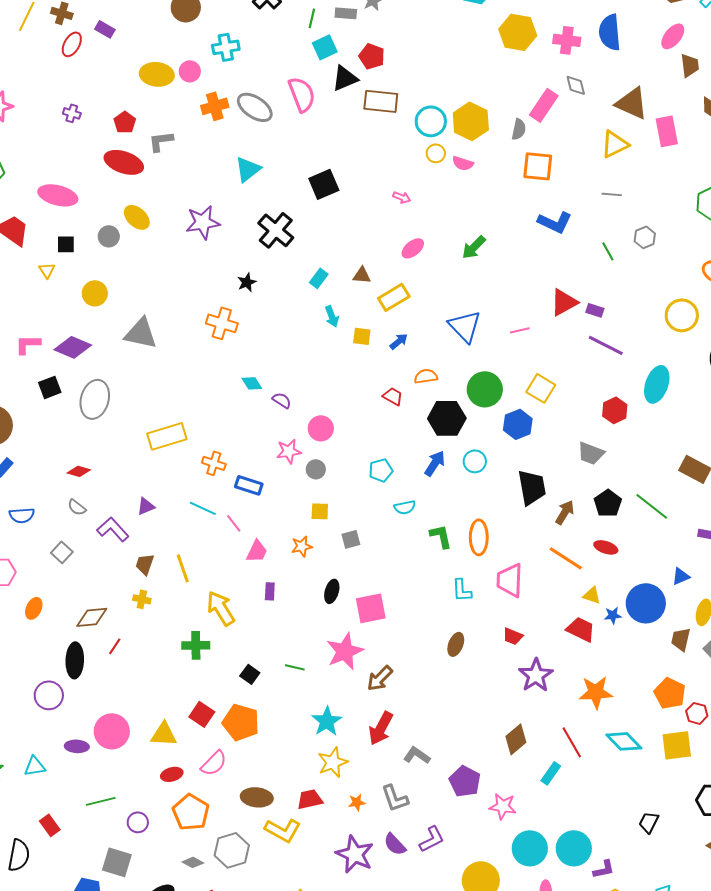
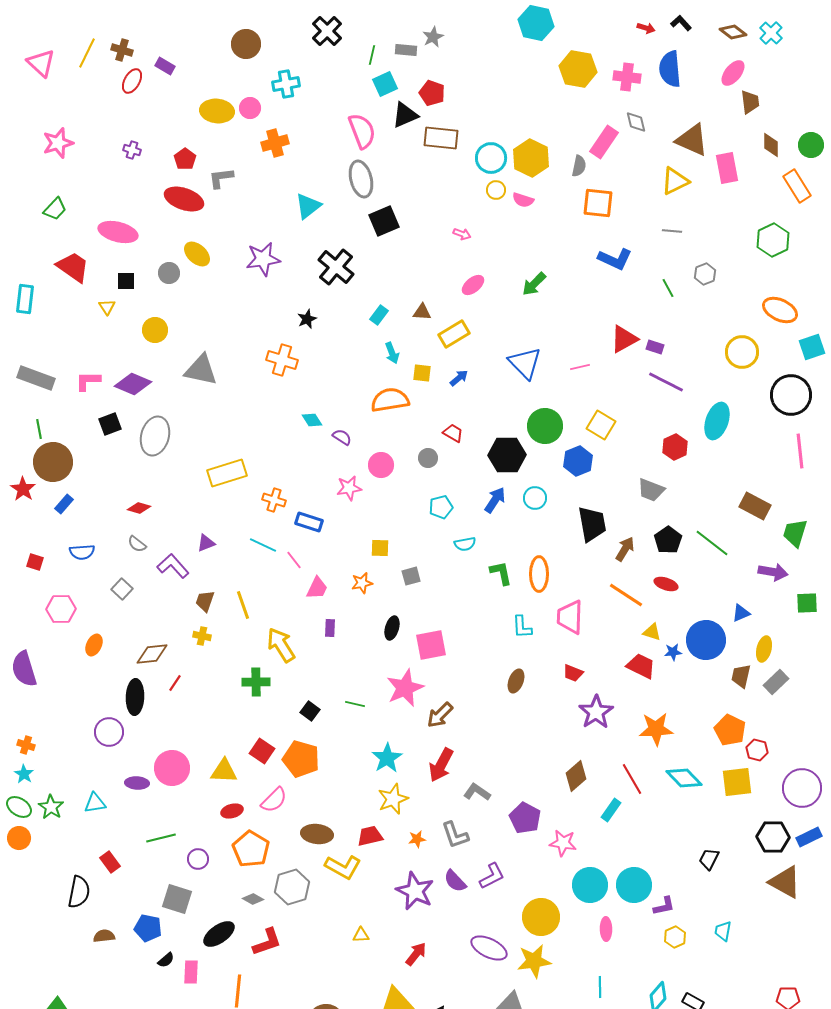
gray ellipse: (255, 107) -> (361, 179), moved, turned 42
orange semicircle: (426, 376) -> (390, 400), moved, size x1.6
gray circle: (316, 469) -> (428, 458), moved

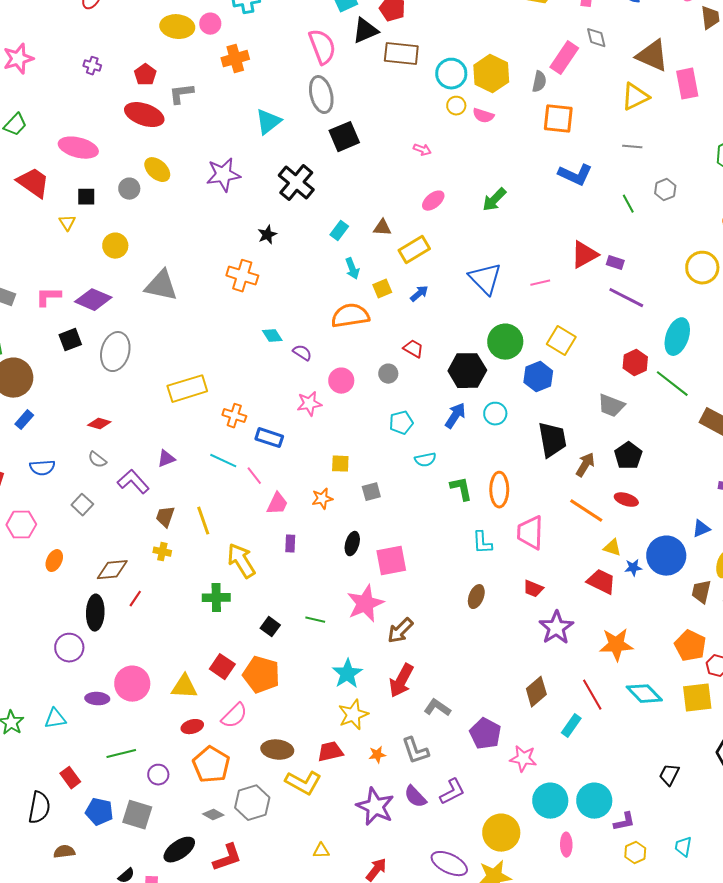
yellow square: (422, 373) -> (382, 289), turned -30
green line: (712, 543) -> (672, 384), moved
blue pentagon: (148, 928) -> (99, 812), moved

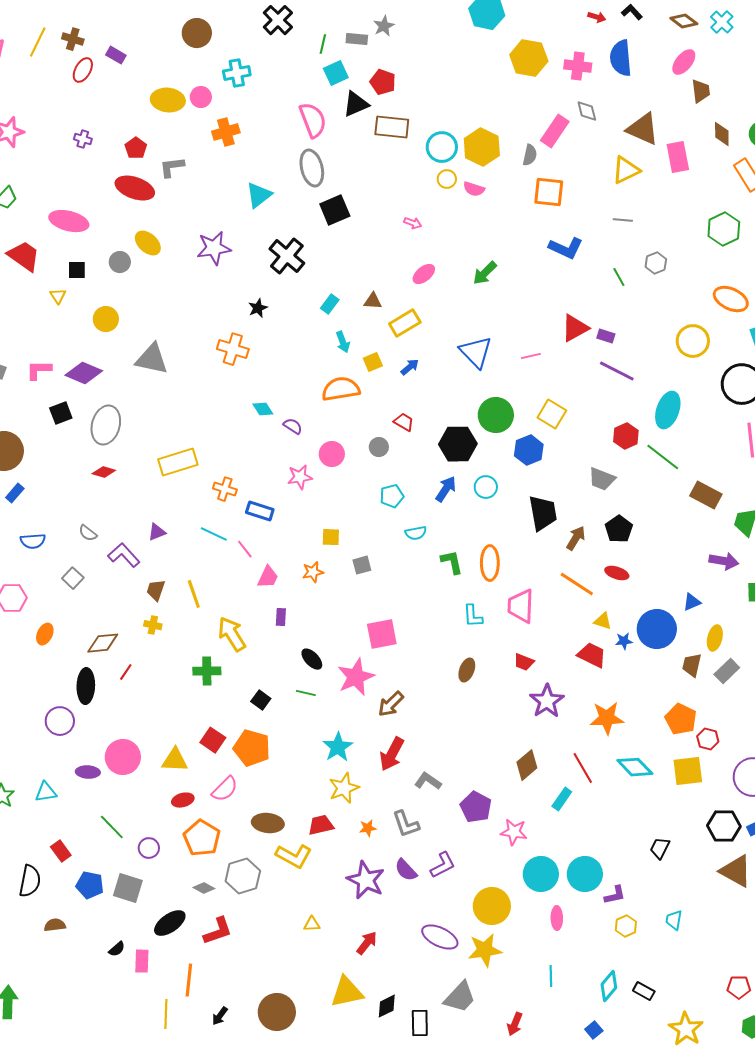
red diamond: (99, 424) -> (104, 472), moved
black ellipse: (352, 544) -> (312, 659), moved, turned -60
green line: (121, 754) -> (112, 827), turned 60

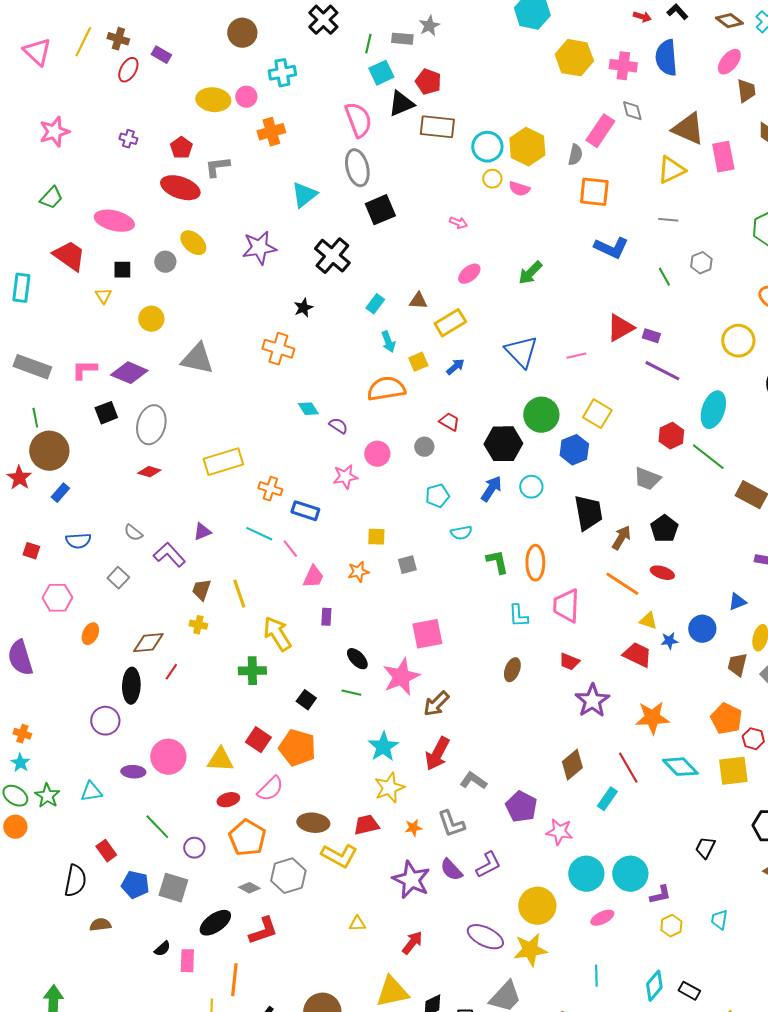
blue circle: (657, 629) -> (702, 629), size x0.7
pink ellipse: (557, 918) -> (602, 918), turned 65

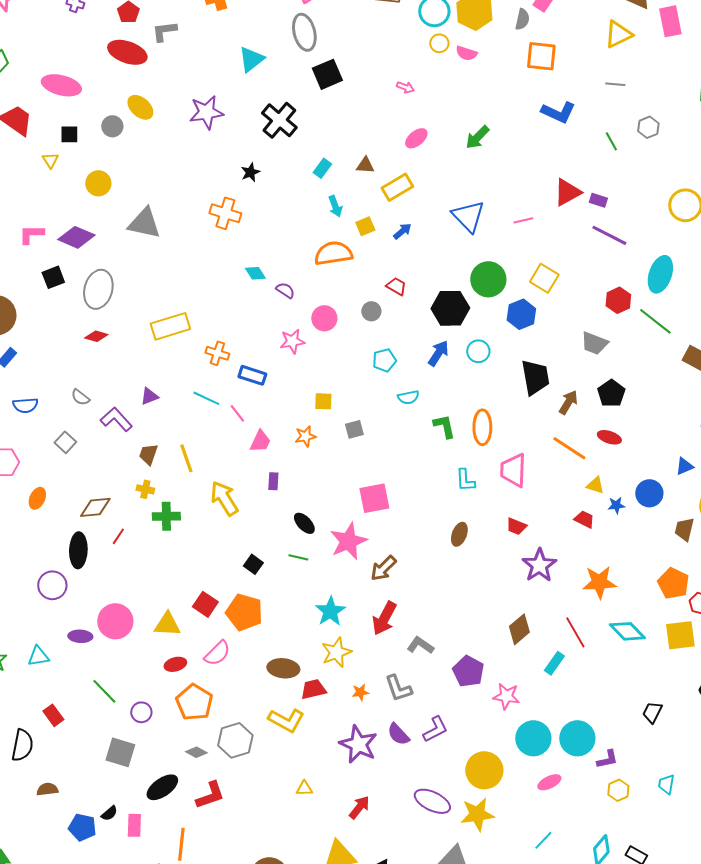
red trapezoid: (637, 655) -> (584, 519), size x0.7
green cross: (252, 671) -> (166, 516), moved
brown ellipse: (313, 823) -> (283, 668), moved
blue pentagon: (135, 885) -> (82, 827), moved
cyan line: (596, 976) -> (543, 840), turned 45

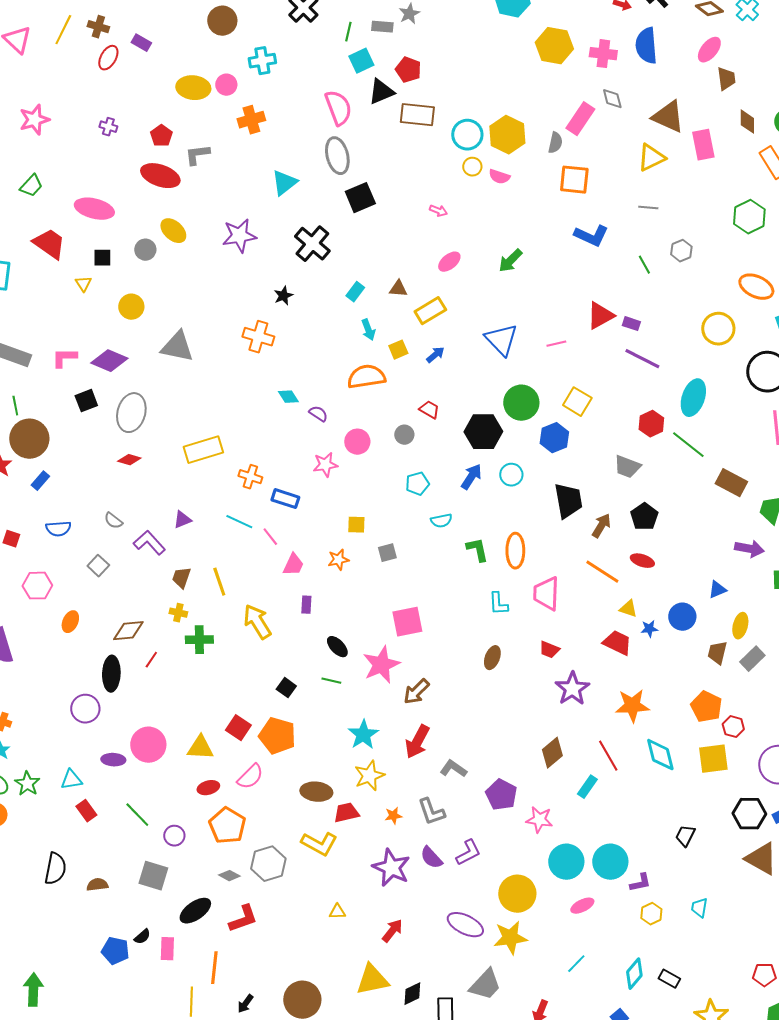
red trapezoid: (584, 519) -> (617, 643), size x1.4
cyan diamond: (627, 631) -> (660, 755), turned 30
red rectangle: (53, 715) -> (86, 811), moved
brown semicircle: (47, 789) -> (97, 885), moved

